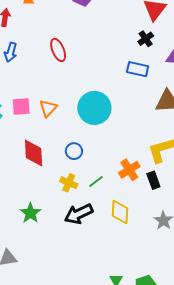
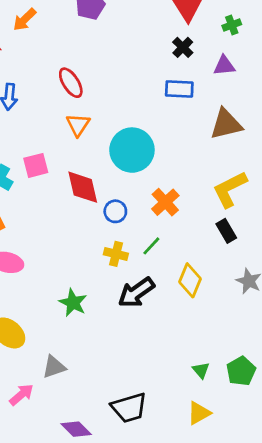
orange triangle: (48, 108) -> (78, 125), moved
red diamond: (34, 153) -> (83, 187), moved
orange cross: (129, 170) -> (165, 202), moved
yellow diamond: (120, 212) -> (190, 280), turned 30

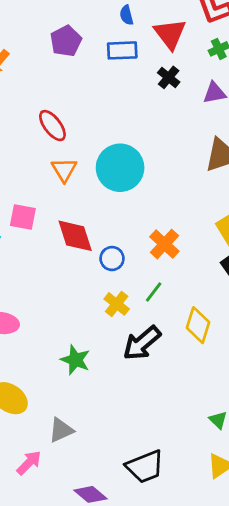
blue rectangle: (179, 89) -> (122, 50), moved
cyan circle: (132, 150) -> (120, 168), moved
pink square: (36, 165) -> (23, 217), turned 30
yellow cross: (116, 254) -> (117, 304), turned 30

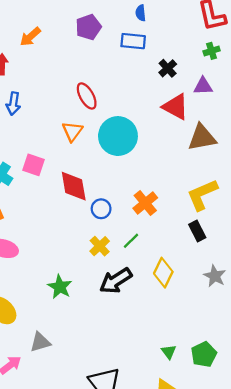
red triangle: (170, 34) -> (176, 107), moved, turned -32
red ellipse: (52, 126) -> (87, 96), moved

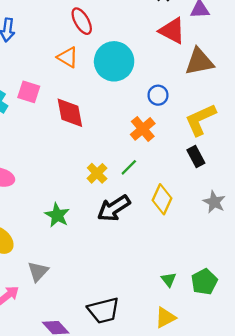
orange triangle: (72, 131) -> (68, 57), turned -35
blue circle: (101, 209) -> (158, 95), moved
gray triangle: (40, 342) -> (38, 272), turned -30

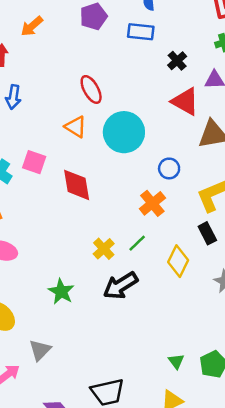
yellow diamond: (162, 199) -> (178, 261), moved

